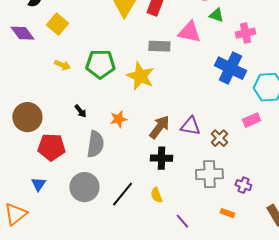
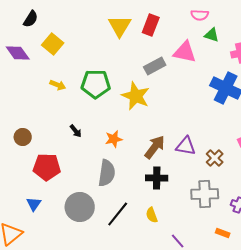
gray rectangle: (159, 46) -> (155, 66), turned -30
brown circle: (27, 117) -> (23, 137), size x0.6
gray semicircle: (95, 144) -> (107, 173), moved

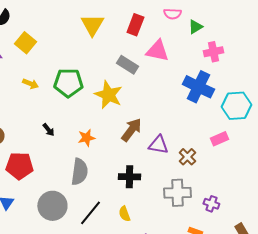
red rectangle: (151, 25) -> (135, 25), moved
green triangle: (212, 35) -> (195, 27), moved, turned -49
gray rectangle: (155, 66) -> (127, 65), turned 60
brown arrow: (155, 147) -> (131, 130), moved

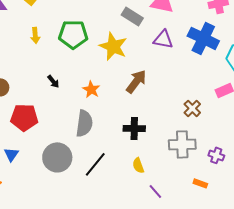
yellow arrow: (30, 84) -> (35, 35), turned 63
orange star: (86, 138) -> (91, 89), turned -30
purple triangle: (158, 145) -> (163, 39), moved
yellow semicircle: (124, 214) -> (138, 165), moved

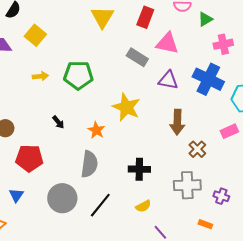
yellow arrow: (35, 35) -> (40, 76), turned -91
yellow star: (113, 46) -> (126, 107), moved
brown arrow: (136, 81) -> (177, 122), moved, turned 145
yellow semicircle: (138, 165) -> (143, 206), turned -98

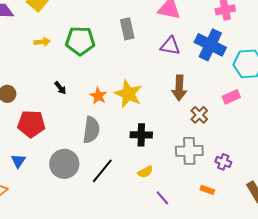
gray rectangle: (137, 57) -> (127, 29), moved, turned 45
yellow star: (126, 107) -> (128, 94), moved

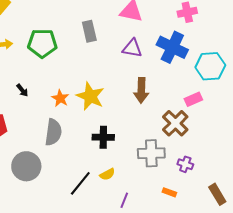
brown cross: (199, 115) -> (175, 123), moved, size x1.5
black line: (102, 171) -> (80, 183), moved
purple line: (162, 198) -> (124, 200), turned 63

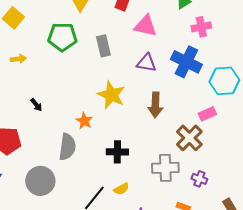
green pentagon: (42, 43) -> (62, 37), moved
yellow star: (90, 96) -> (111, 95), moved
orange star: (60, 98) -> (84, 121), moved

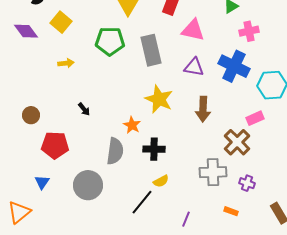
gray rectangle: (103, 46) -> (151, 50), size x1.4
black cross: (117, 152) -> (154, 149), moved
yellow semicircle: (121, 189) -> (161, 181), moved

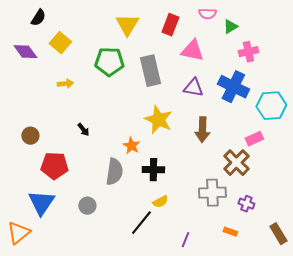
blue triangle: (42, 182) -> (41, 203), size x1.8
gray circle: (88, 185) -> (87, 206), size x0.6

